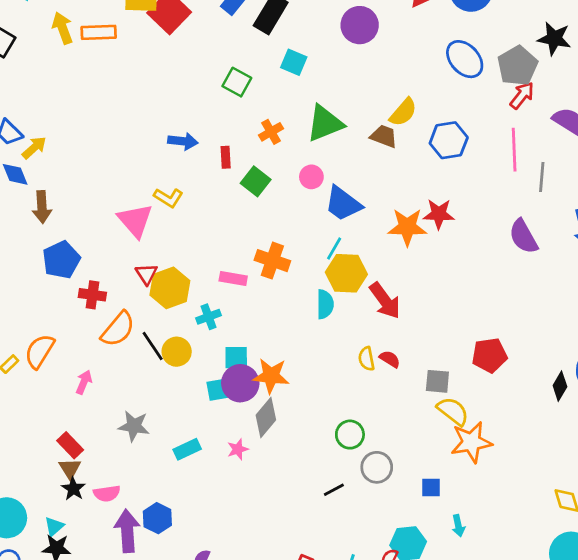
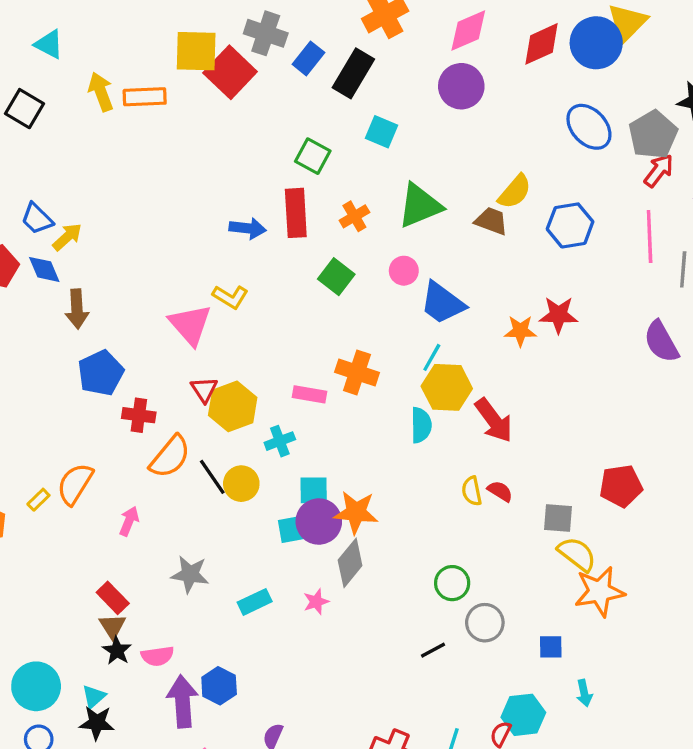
red rectangle: (226, 157) -> (296, 213), moved, size x1.8
orange star: (407, 227) -> (520, 331), size x0.7

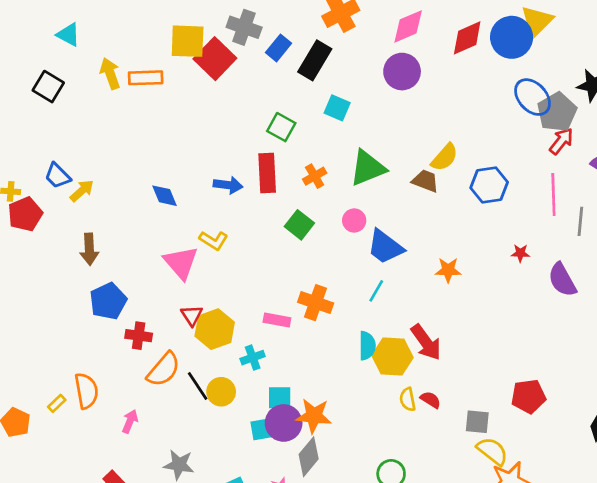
blue ellipse: (589, 127) -> (533, 97), moved
blue diamond: (44, 269) -> (165, 196), moved
red star: (558, 315) -> (520, 253), moved, size x0.6
yellow hexagon: (447, 387) -> (392, 357), moved
orange semicircle: (75, 484) -> (86, 391), turned 138

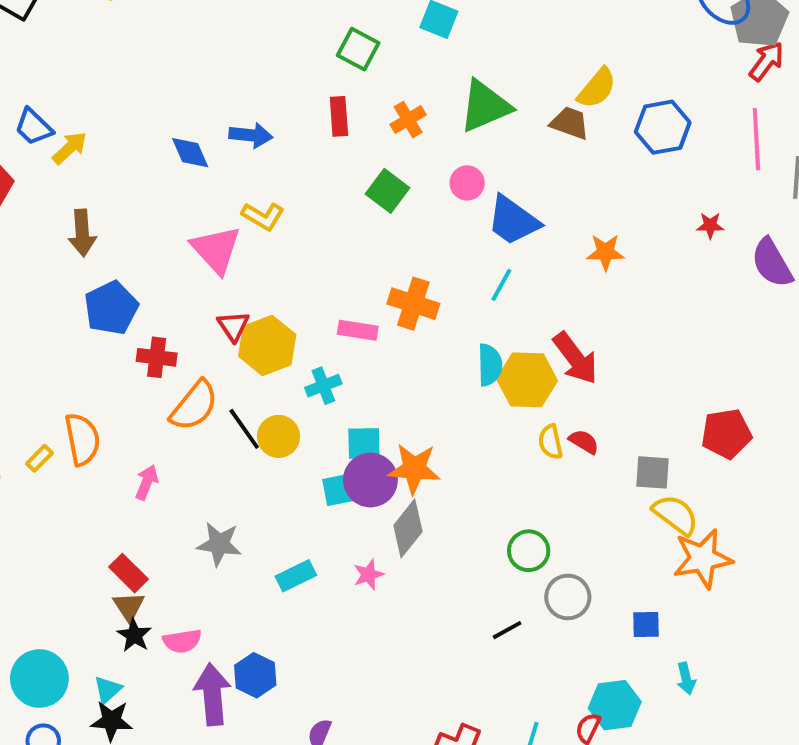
red rectangle: (267, 173) -> (339, 116), size x0.7
blue arrow: (228, 185) -> (251, 135), moved

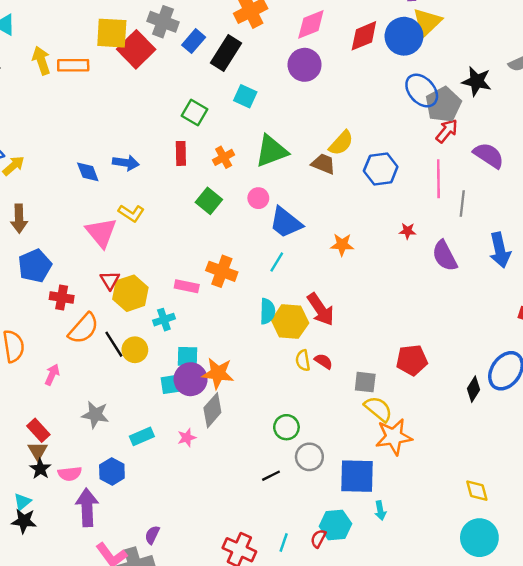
blue square: (646, 625) -> (357, 476), size x2.0
blue hexagon: (255, 675) -> (112, 472), moved

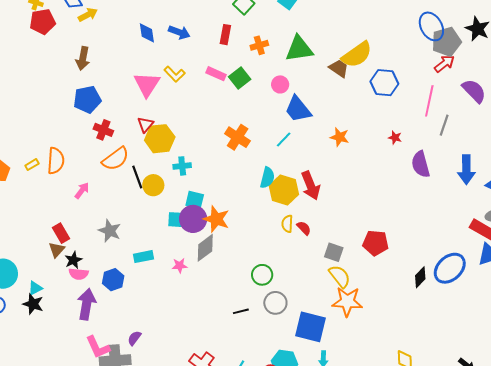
yellow semicircle: (341, 143) -> (357, 55), size x1.4
pink rectangle: (187, 286) -> (216, 74), moved
black star: (40, 469) -> (73, 260), moved

